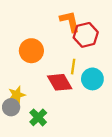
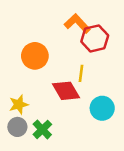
orange L-shape: (70, 21) -> (77, 23), turned -30
cyan circle: (92, 79) -> (102, 108), moved
gray circle: (11, 107) -> (17, 127), moved

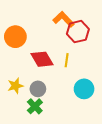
orange circle: (35, 56) -> (15, 37), moved
red diamond: (66, 91) -> (42, 59), moved
gray circle: (17, 127) -> (38, 89), moved

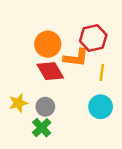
orange L-shape: (64, 19) -> (76, 58), moved, turned 140
orange circle: (15, 37) -> (48, 44), moved
yellow line: (67, 60) -> (102, 72), moved

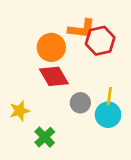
orange L-shape: (76, 58) -> (82, 29), moved
yellow line: (102, 72) -> (109, 96), moved
gray circle: (45, 107) -> (80, 103), moved

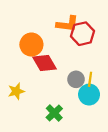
orange circle: (51, 47) -> (31, 45), moved
gray circle: (80, 103) -> (76, 79), moved
green cross: (45, 137) -> (54, 113), moved

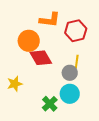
orange L-shape: (67, 24) -> (50, 20), moved
yellow line: (90, 79) -> (77, 62), moved
cyan circle: (89, 95) -> (70, 94), moved

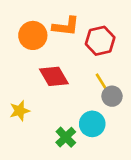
orange circle: (29, 41) -> (33, 35), moved
yellow line: (77, 62) -> (101, 82), turned -40
gray circle: (70, 73) -> (112, 96), moved

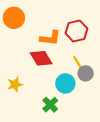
orange L-shape: (66, 26) -> (50, 38), moved
orange circle: (33, 35) -> (14, 18), moved
cyan circle: (92, 124) -> (65, 83), moved

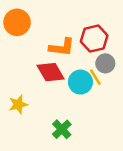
gray circle: (86, 73) -> (105, 63), moved
cyan circle: (65, 83) -> (80, 82), moved

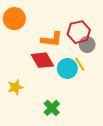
gray circle: (105, 63) -> (87, 45), moved

